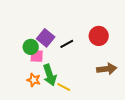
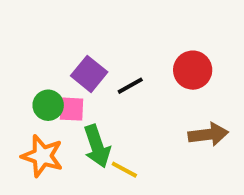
green circle: (31, 47) -> (48, 105), moved
orange star: (34, 80) -> (42, 156), moved, size x1.5

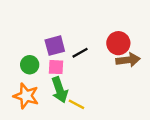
purple square: (89, 74) -> (55, 46), turned 36
pink square: (72, 109) -> (56, 67), moved
brown arrow: (208, 134) -> (128, 60), moved

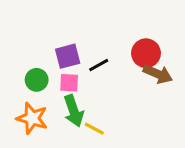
brown arrow: (128, 60) -> (158, 74), turned 30

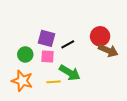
purple square: (68, 56) -> (46, 38), turned 30
green arrow: (74, 111) -> (70, 73), moved, turned -40
yellow line: (94, 129) -> (54, 82), moved, turned -32

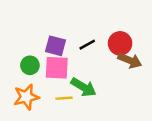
black line: (68, 44) -> (87, 45), moved
pink square: (48, 57) -> (57, 68), size x1.5
orange star: (22, 81) -> (26, 97), turned -30

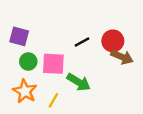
purple square: (56, 46) -> (19, 36), moved
orange star: (26, 97) -> (25, 91), turned -30
yellow line: (64, 98) -> (53, 100), moved, turned -56

